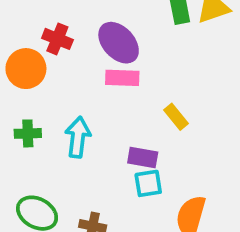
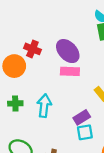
purple rectangle: (143, 158) -> (82, 117), turned -42

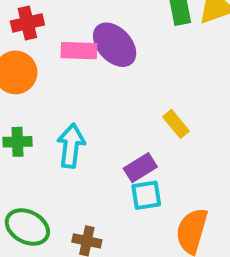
red cross: (32, 49) -> (27, 23), moved, turned -35
pink rectangle: (70, 71) -> (79, 51), moved

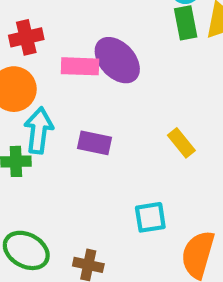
cyan arrow: (71, 146) -> (39, 130), moved
purple rectangle: (140, 168) -> (94, 143), moved, turned 44

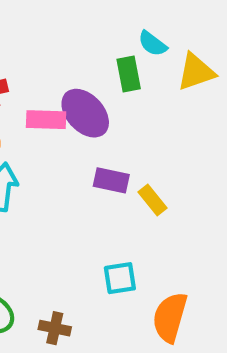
green rectangle: (186, 23) -> (129, 74), moved
purple rectangle: (94, 143) -> (111, 180), moved

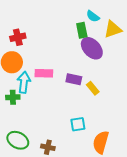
purple ellipse: (85, 113) -> (92, 48), moved
pink rectangle: (46, 120) -> (44, 73), moved

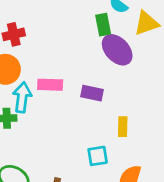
yellow rectangle: (93, 88) -> (123, 127), moved, turned 40

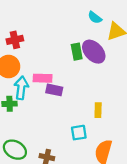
green rectangle: (103, 25) -> (77, 52), moved
purple rectangle: (92, 93) -> (54, 90), moved

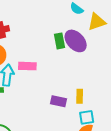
purple rectangle: (54, 90) -> (59, 101), moved
cyan square: (79, 133) -> (87, 117), moved

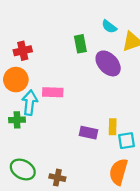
green rectangle: (60, 41) -> (80, 44), moved
cyan square: (87, 117) -> (127, 141), moved

